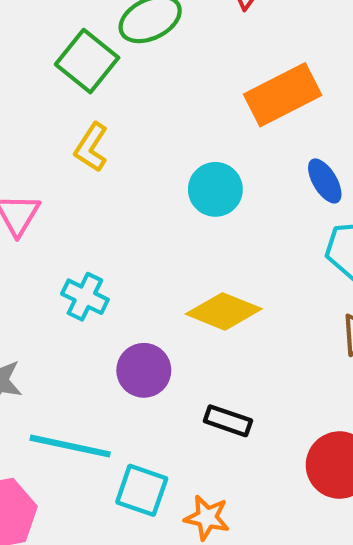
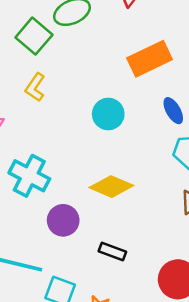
cyan cross: (85, 297) -> (29, 176), size x1.5

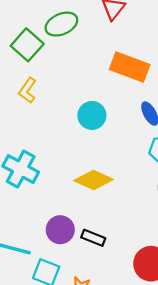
orange rectangle: (150, 59) -> (130, 67), turned 45
purple circle: (63, 220) -> (60, 230), moved

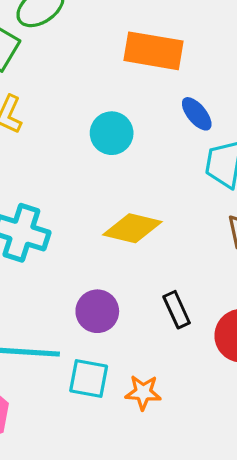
black rectangle: (93, 238) -> (177, 310), moved, turned 55

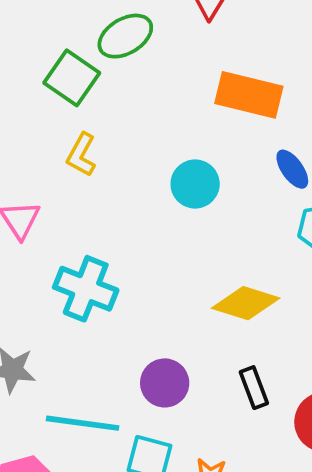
yellow diamond: (132, 228) -> (246, 303), moved

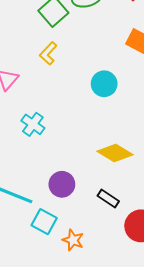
cyan cross: (86, 289) -> (33, 124), size x0.7
black rectangle: (254, 388) -> (108, 198), turned -50

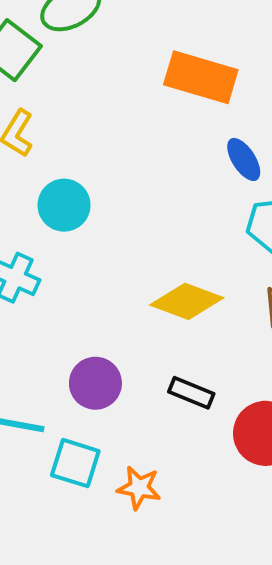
cyan circle: (104, 84) -> (64, 205), moved

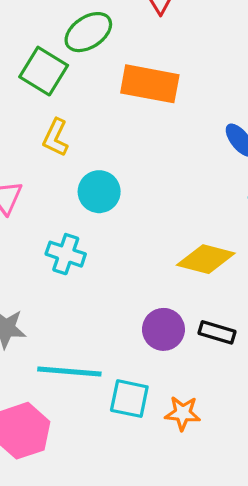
orange rectangle: (201, 77) -> (150, 84), moved
purple circle: (95, 383) -> (163, 329), moved

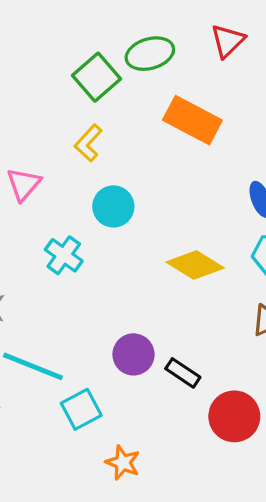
yellow diamond: (206, 259) -> (195, 265), moved
cyan square: (129, 399) -> (81, 409), turned 33
orange star: (183, 413) -> (123, 463), moved

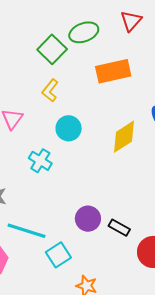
orange rectangle: (192, 120) -> (113, 71), turned -36
yellow diamond: (195, 265) -> (124, 137), moved, turned -60

